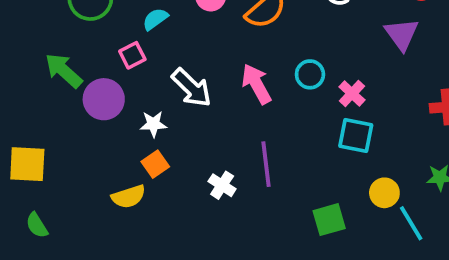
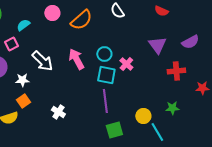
purple triangle: (402, 34) -> (157, 45), moved
cyan square: (356, 135) -> (106, 75), moved
purple line: (266, 164) -> (105, 101), moved

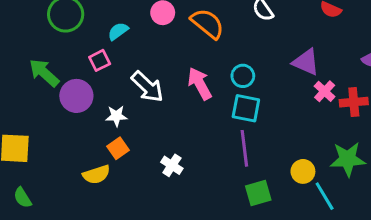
orange semicircle: (81, 20) -> (207, 23), turned -100
purple triangle: (157, 45) -> (306, 62), moved, turned -30
pink cross: (126, 64) -> (325, 91), moved
green star: (172, 108) -> (348, 159), size x1.6

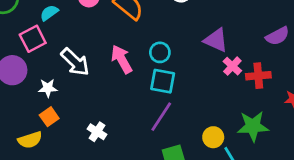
pink square: (100, 60) -> (33, 39), size x1.4
purple line: (244, 148) -> (161, 117), turned 40

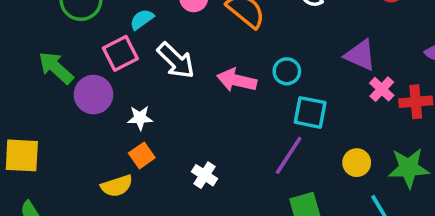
pink arrow: (122, 59) -> (237, 80), turned -48
white arrow: (75, 62) -> (176, 61), moved
cyan square: (163, 81) -> (310, 112), moved
yellow circle: (213, 137) -> (357, 163), moved

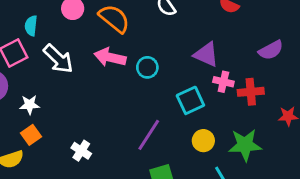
cyan semicircle: (142, 19) -> (31, 26), turned -48
pink arrow: (237, 80) -> (110, 57), moved
pink cross: (382, 89) -> (223, 82), turned -30
cyan square: (310, 112) -> (190, 100), moved, turned -36

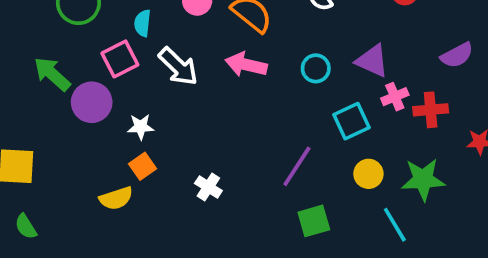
cyan circle: (147, 67) -> (316, 68), moved
pink cross: (223, 82) -> (395, 97), turned -36

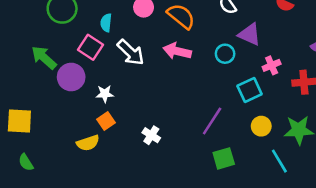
pink square: (120, 59) -> (91, 47), turned -30
purple triangle: (372, 61) -> (250, 34), moved
pink cross: (395, 97) -> (272, 65), moved

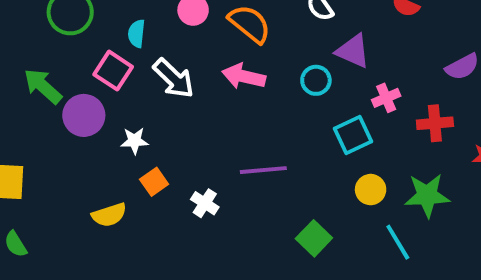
orange square: (106, 121) -> (154, 182), moved
purple line: (212, 121) -> (263, 170), moved, turned 52
green square: (224, 158) -> (314, 238), turned -30

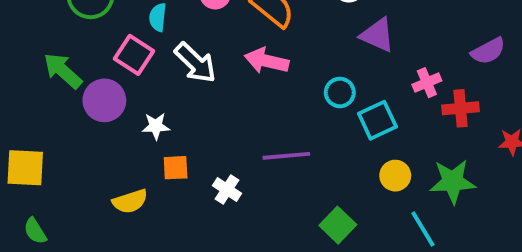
cyan circle: (316, 80) -> (340, 92), moved
pink cross: (386, 98) -> (427, 83), moved
orange square: (154, 182) -> (176, 168), turned 32

